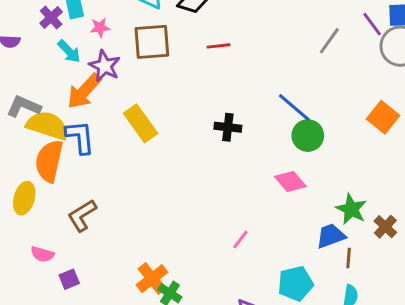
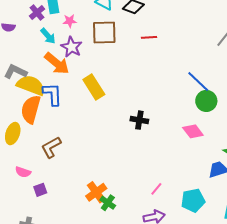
orange arrow: (84, 91) -> (57, 63), turned -96
black cross: (228, 127) -> (139, 120), moved
pink line: (240, 240) -> (156, 189), moved

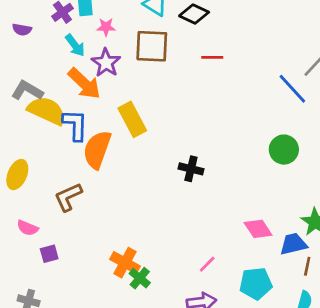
blue line: (198, 82) -> (292, 89), moved
orange semicircle: (31, 109) -> (97, 150), moved
pink diamond: (193, 131) -> (258, 229), moved
orange cross: (96, 192) -> (125, 263), turned -30

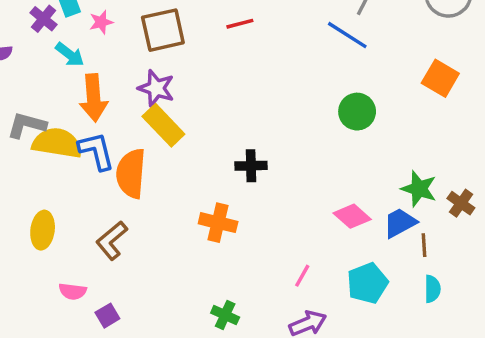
purple star: (106, 63) -> (156, 88), moved
orange arrow: (84, 84) -> (94, 98), turned 57
orange cross: (125, 263) -> (218, 223), moved

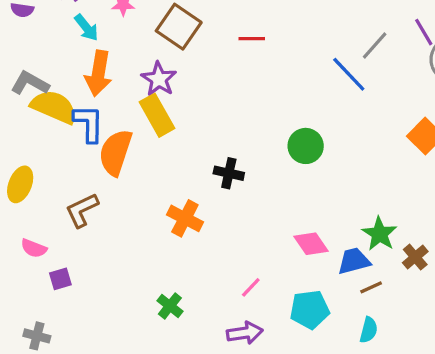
brown square: (163, 30) -> (179, 27), turned 33
green circle: (357, 112) -> (306, 146), moved
brown line: (424, 245) -> (371, 287), turned 55

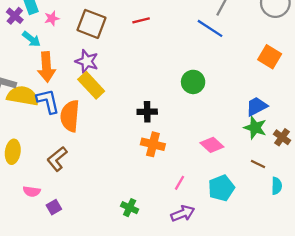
orange cross: (185, 218) -> (153, 144), moved
blue trapezoid: (354, 261) -> (257, 106), moved
brown line: (371, 287) -> (258, 164), turned 64
cyan semicircle: (369, 330) -> (277, 186), moved

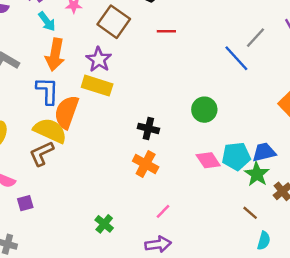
yellow rectangle: (91, 85) -> (97, 86), turned -44
yellow semicircle: (23, 96) -> (50, 131), moved
pink diamond: (212, 145) -> (208, 160), moved
cyan pentagon: (221, 188) -> (236, 156), moved

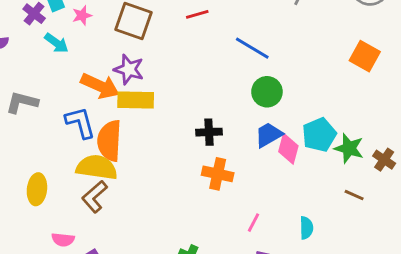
orange arrow: (55, 55) -> (100, 86), moved, turned -60
blue line: (236, 58) -> (252, 48), moved
blue trapezoid: (264, 152) -> (269, 135), moved
pink diamond: (208, 160) -> (288, 149), turned 65
cyan semicircle: (264, 241) -> (306, 228), moved

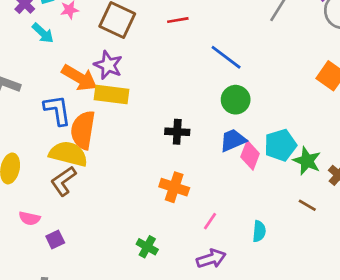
orange cross: (218, 174) -> (174, 187), moved

